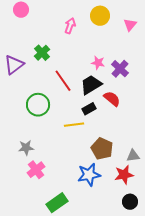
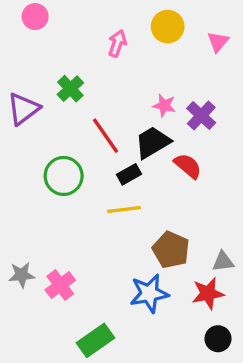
black rectangle: (89, 109) -> (129, 174), moved
gray star: (26, 148) -> (22, 275), moved

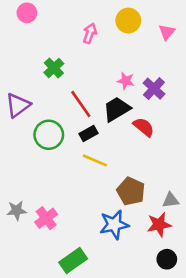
purple triangle: (23, 109) -> (18, 105), moved
black rectangle: (129, 174) -> (89, 133), moved
yellow line: (124, 210) -> (95, 160), turned 30

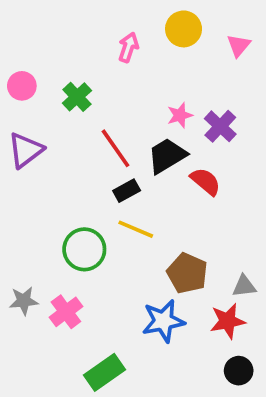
pink circle: (27, 13) -> (22, 86), moved
pink star: (126, 81) -> (180, 115), turned -30
green circle: (49, 135) -> (84, 249), moved

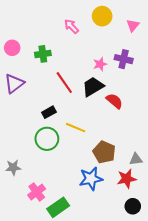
pink arrow: (128, 47) -> (71, 26), turned -63
green cross: (77, 97) -> (43, 54), turned 35
purple cross: (220, 126) -> (124, 59), moved, turned -30
black rectangle: (127, 191) -> (49, 112), moved
pink cross: (66, 312) -> (37, 192), moved

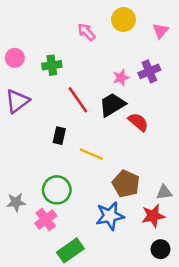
purple cross: (124, 59) -> (149, 71), turned -36
black rectangle: (49, 112) -> (59, 136), turned -48
green circle: (47, 139) -> (57, 190), moved
pink cross: (37, 192) -> (46, 220), moved

